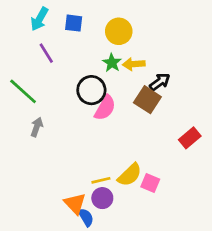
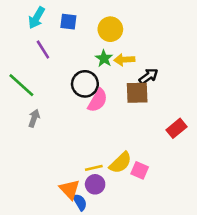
brown square: (147, 100) -> (137, 93), turned -35

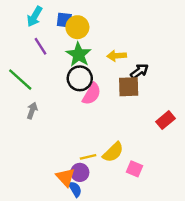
yellow circle: (110, 29) -> (77, 27), moved
green star: (104, 58) -> (79, 55), moved, size x1.5
pink square: (140, 170) -> (135, 169), moved
purple circle: (95, 184) -> (80, 172), moved

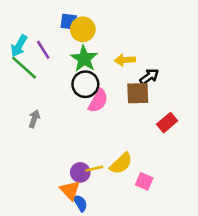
cyan arrow: (35, 16) -> (19, 46), moved
green line: (20, 80) -> (24, 68), moved
red rectangle: (166, 120) -> (167, 123), moved
purple circle: (80, 172) -> (80, 172), moved

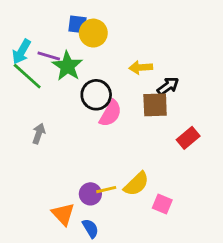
purple line: (43, 50) -> (49, 56), turned -42
green star: (84, 59) -> (67, 66), moved
orange triangle: (70, 190) -> (63, 214), moved

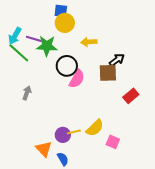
blue square: (77, 24) -> (61, 11), moved
green star: (67, 66) -> (47, 46), turned -30
yellow arrow: (141, 68) -> (89, 42), moved

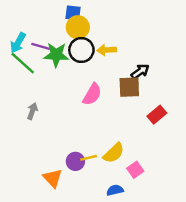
black circle: (67, 66) -> (81, 50), moved
pink square: (113, 142) -> (135, 170), turned 32
blue semicircle: (63, 159) -> (115, 190), moved, turned -72

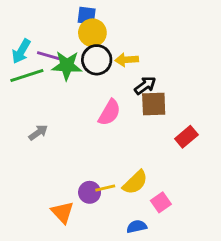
green line: (23, 63) -> (27, 75), turned -60
black arrow: (140, 72) -> (145, 85), moved
gray arrow: (32, 111) -> (38, 132), turned 35

